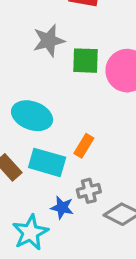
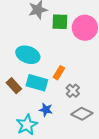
gray cross: (89, 191) -> (73, 91), moved, turned -32

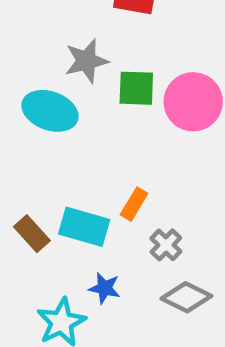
cyan ellipse: (28, 55) -> (50, 111), moved

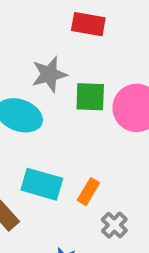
cyan rectangle: (84, 227) -> (42, 184), moved

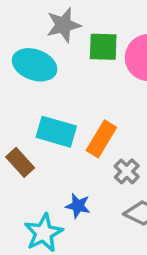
orange rectangle: (88, 192) -> (101, 139), size x1.4

